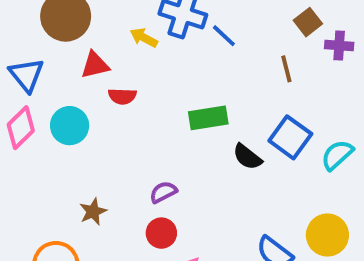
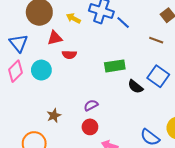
yellow arrow: (144, 38) -> (73, 18), moved
brown line: (286, 69) -> (156, 40), turned -56

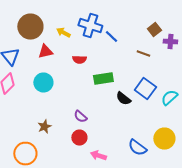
red semicircle: (69, 55) -> (79, 60), moved
cyan circle: (41, 70) -> (43, 82), moved
purple semicircle: (91, 105) -> (80, 116), turned -112

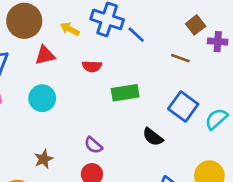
black semicircle: (123, 98) -> (153, 137), moved

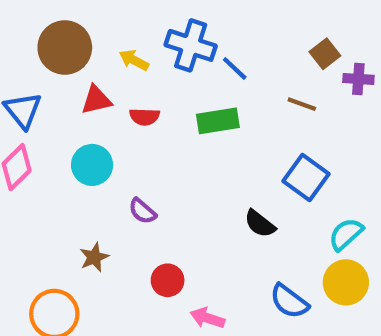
red semicircle: (92, 66) -> (144, 117), moved
green rectangle: (125, 93) -> (218, 121), moved
cyan semicircle: (216, 119) -> (346, 234), moved
purple semicircle: (93, 145) -> (142, 211), moved

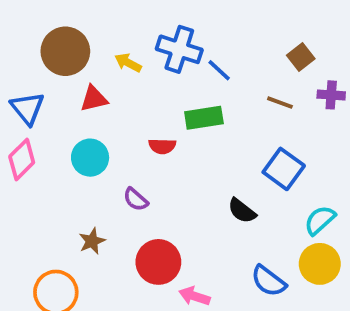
purple cross: (358, 79) -> (331, 95), moved
red semicircle: (144, 117) -> (162, 146), moved
red circle: (168, 280) -> (158, 262), size x1.5

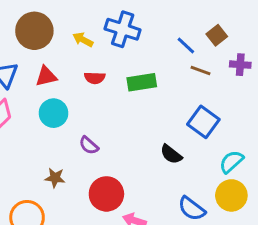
blue line: (219, 70) -> (186, 45), moved
red triangle: (94, 99) -> (46, 76), moved
red semicircle: (162, 146) -> (95, 78), moved
brown star: (92, 241) -> (55, 178), turned 30

